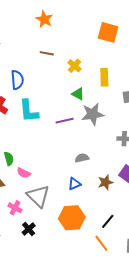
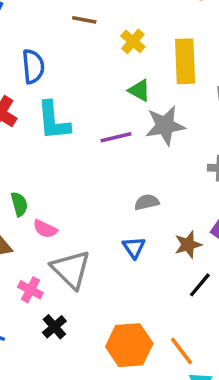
yellow rectangle: (104, 77) -> (185, 61), size x1.4
blue triangle: (74, 184) -> (134, 247), turned -40
orange hexagon: (72, 218) -> (129, 345), moved
black line: (108, 221) -> (200, 285), moved

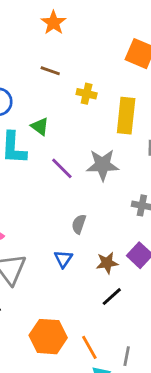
yellow cross: (133, 41) -> (87, 94), turned -36
green triangle: (139, 90) -> (40, 126), moved
purple line: (116, 137) -> (62, 168), turned 50
gray semicircle: (147, 202) -> (79, 224), turned -66

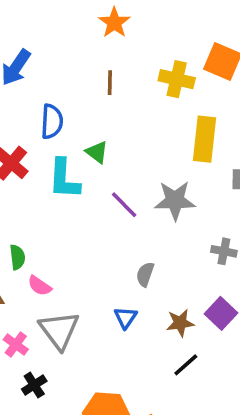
brown line: (50, 71) -> (110, 83), turned 72
yellow cross: (87, 94) -> (177, 79), moved, size x1.4

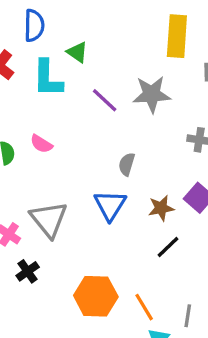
pink semicircle: (40, 286) -> (41, 144), moved
blue triangle: (126, 318) -> (110, 205), size x1.5

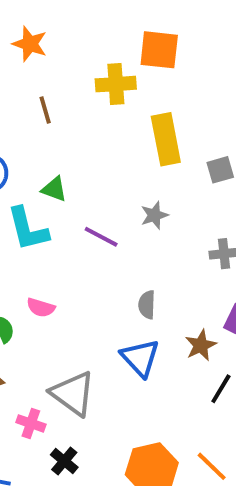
gray star: (152, 94) -> (154, 215), size x0.6

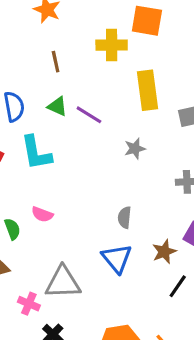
green triangle: (54, 189) -> (57, 106), moved
purple line: (101, 237) -> (89, 115), moved
gray triangle: (73, 393) -> (63, 282), turned -42

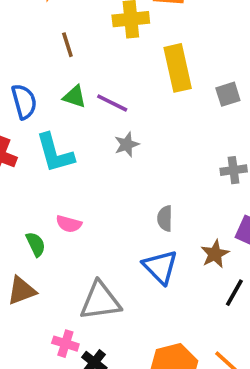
gray star: (135, 149) -> (127, 144), moved
pink cross: (29, 304) -> (65, 344), moved

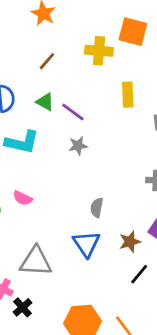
brown line: (67, 45) -> (47, 61), turned 48
yellow rectangle: (178, 68) -> (128, 95), size x0.7
cyan L-shape: (55, 153) -> (22, 142), turned -72

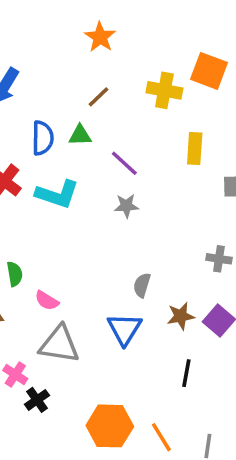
green triangle: (45, 102) -> (80, 135), moved, turned -36
pink semicircle: (23, 198) -> (47, 301), moved
brown star: (130, 242) -> (181, 316), moved
black line: (139, 274) -> (186, 373), turned -35

